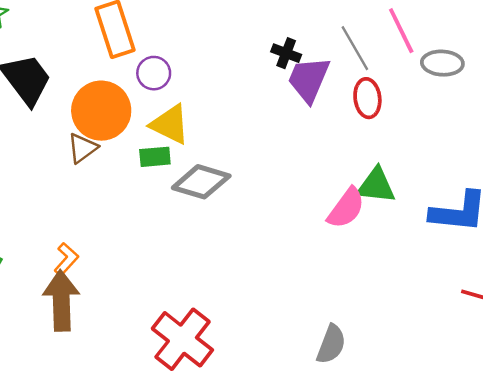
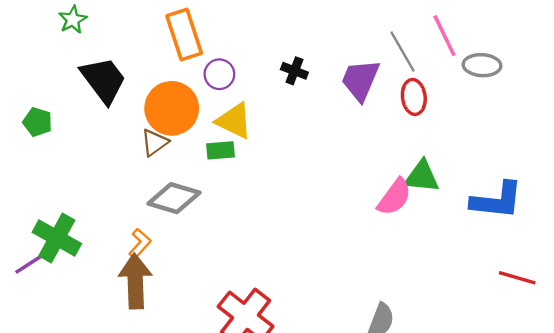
black cross: (286, 53) -> (294, 71), moved
gray diamond: (201, 182) -> (174, 198), moved

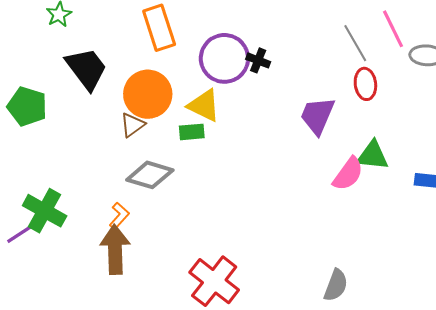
purple circle: (219, 74) -> (224, 58), moved, size x1.8
purple trapezoid: (360, 80) -> (317, 116), moved
green pentagon: (38, 122) -> (27, 106), size x1.5

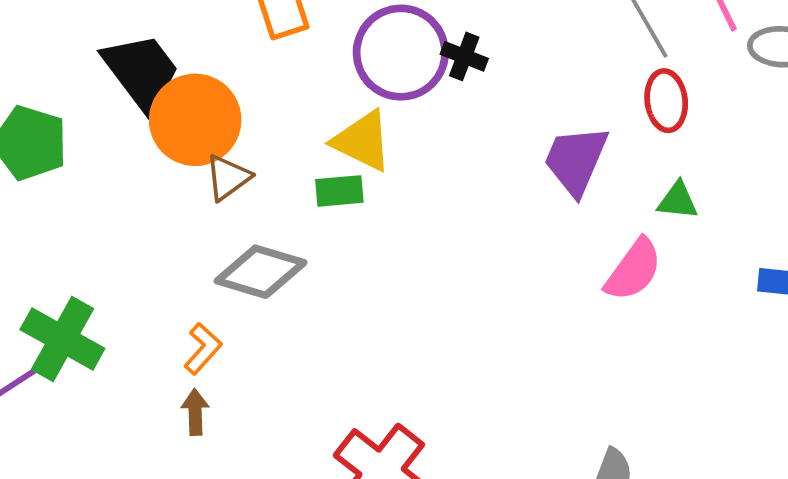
orange circle: (148, 94) -> (195, 120), moved
green triangle: (373, 155) -> (678, 201), moved, size x0.7
brown arrow: (115, 250) -> (195, 412), size x0.5

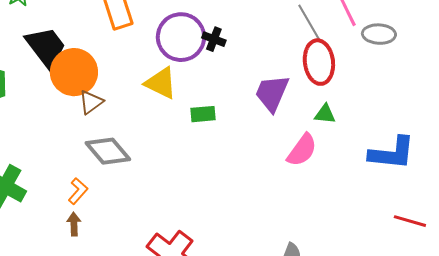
red ellipse: (666, 101) -> (319, 62), size x1.4
green rectangle: (339, 191) -> (203, 114), moved
gray diamond: (261, 272) -> (108, 151), turned 33

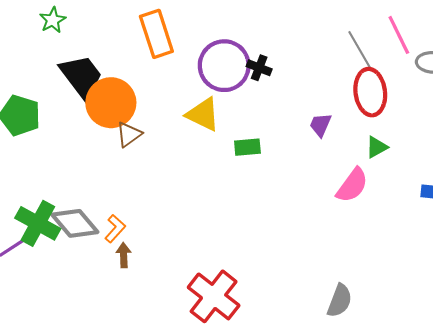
purple trapezoid: (272, 93) -> (320, 125), size x0.6
green triangle: (325, 114) -> (377, 147), turned -35
gray diamond: (108, 151) -> (75, 223), moved
brown arrow: (74, 224) -> (124, 255), moved

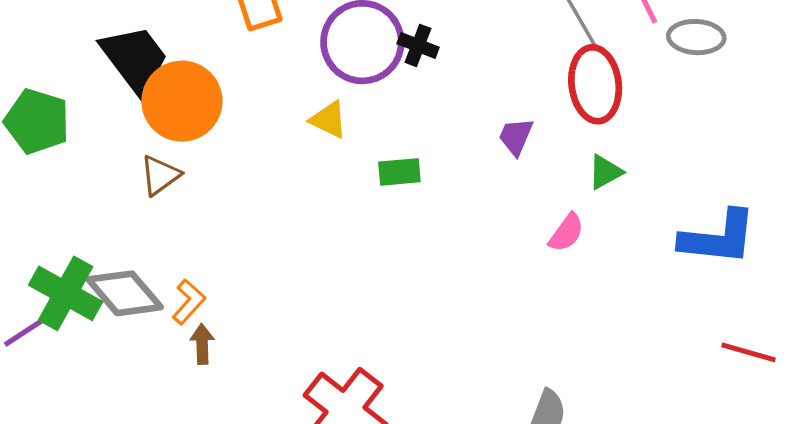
yellow triangle: (203, 114) -> (329, 120), size x0.7
brown triangle: (129, 134) -> (160, 175), moved
pink semicircle: (352, 185) -> (566, 233), size x0.7

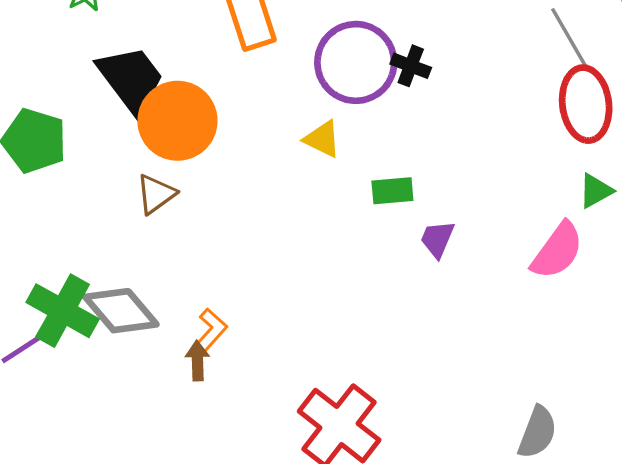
purple trapezoid: (516, 137) -> (437, 239), moved
pink semicircle: (566, 233) -> (557, 251), size x1.5
orange L-shape: (189, 302) -> (211, 331), moved

